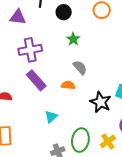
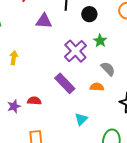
purple cross: (30, 50) -> (75, 51), moved, turned -30

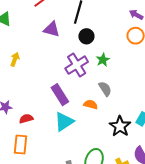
black circle: (89, 14) -> (86, 36), moved
red semicircle: (34, 101) -> (26, 119), moved, turned -32
cyan triangle: (81, 119) -> (64, 122), moved, size x1.5

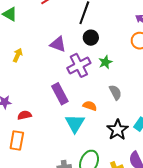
purple triangle: (52, 29) -> (58, 44), moved
gray semicircle: (105, 89) -> (115, 92), moved
cyan triangle: (64, 122) -> (75, 123), moved, turned -30

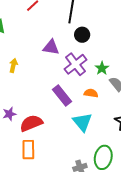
green star: (105, 62) -> (102, 68), moved
orange semicircle: (90, 106) -> (91, 93), moved
red semicircle: (24, 115) -> (31, 123), size x1.6

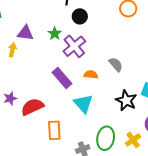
purple triangle: (51, 47) -> (25, 33), moved
green star: (102, 68) -> (55, 34), moved
orange rectangle: (28, 150) -> (54, 130), moved

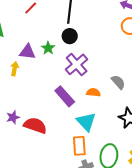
black circle: (80, 16) -> (70, 36), moved
green star: (55, 34) -> (48, 48), moved
red semicircle: (32, 107) -> (35, 125), turned 45
orange rectangle: (54, 130) -> (79, 146), moved

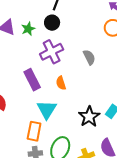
gray semicircle: (118, 82) -> (89, 57), moved
orange semicircle: (93, 92) -> (61, 83), turned -128

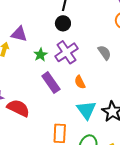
green star: (28, 29) -> (40, 55), moved
cyan triangle: (47, 110) -> (86, 110), moved

